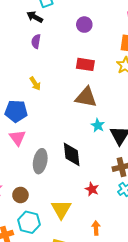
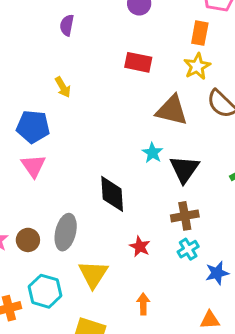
brown triangle: (86, 97) -> (172, 110), moved
gray ellipse: (40, 161) -> (66, 232), moved
brown circle: (20, 195) -> (28, 240), moved

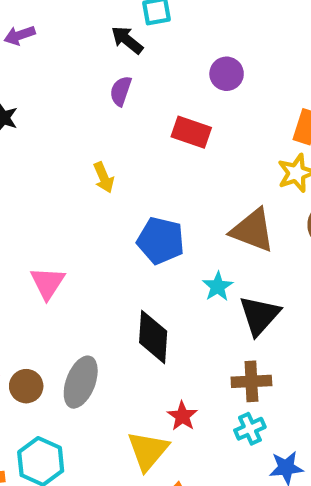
red rectangle: (138, 62) -> (191, 132), moved
blue pentagon: (33, 127) -> (161, 241), moved
yellow triangle: (93, 274) -> (148, 451), moved

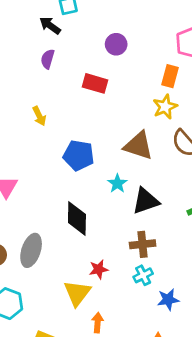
black triangle: (260, 315) -> (146, 201), turned 32
red star: (182, 416) -> (99, 269), turned 30

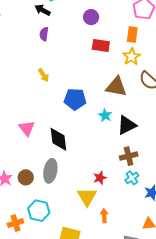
red rectangle: (95, 83) -> (101, 46), moved
black diamond: (77, 219) -> (58, 139), moved

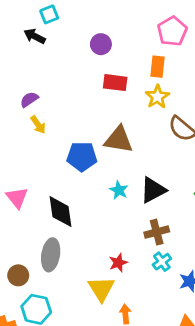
purple semicircle: (44, 34) -> (29, 100), moved, turned 48
brown triangle: (116, 87) -> (119, 140), moved
cyan star: (105, 115) -> (119, 190), moved
brown circle: (26, 177) -> (18, 275), moved

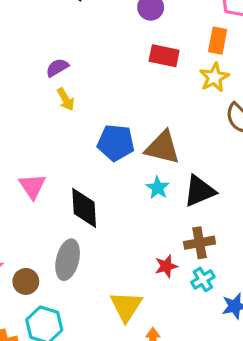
brown triangle: (119, 140) -> (163, 148), moved
red star: (118, 263) -> (166, 266), moved

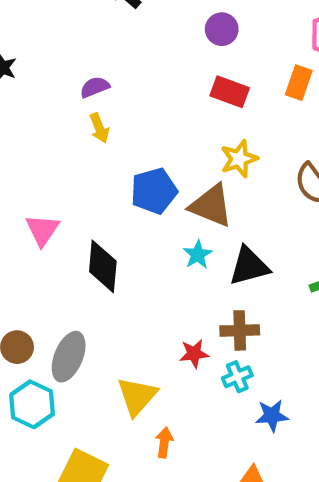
yellow star: (214, 77) -> (239, 159), moved
blue pentagon: (116, 143) -> (154, 191), turned -30
gray ellipse: (68, 260) -> (69, 357), moved

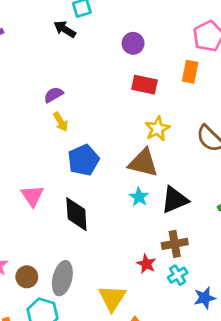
blue pentagon: (154, 191) -> (83, 160), moved
red star: (194, 354) -> (146, 264), turned -30

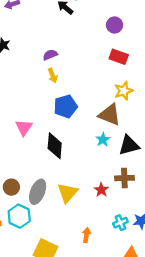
cyan cross: (178, 275) -> (120, 223), moved
yellow triangle: (112, 298) -> (68, 193), moved

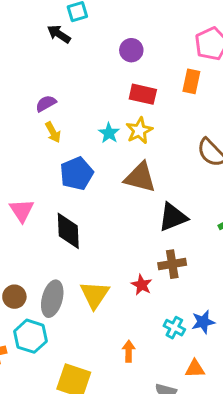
yellow star: (124, 91) -> (139, 130), moved
cyan star: (103, 140) -> (109, 133), moved
cyan cross: (120, 223) -> (174, 328), turned -32

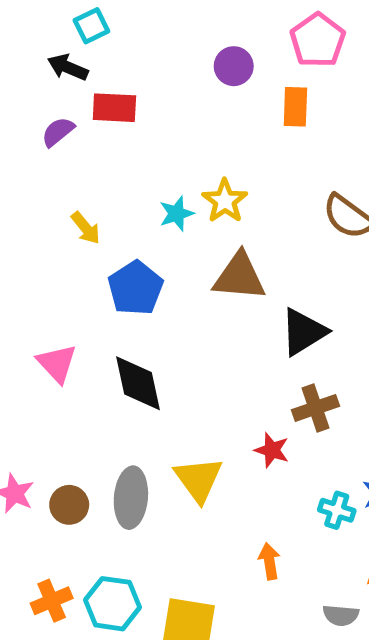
purple circle: (131, 50) -> (234, 66), moved
red rectangle: (143, 94) -> (114, 108), moved
purple semicircle: (46, 103) -> (58, 132), moved
cyan star: (109, 133) -> (177, 214), turned 30
cyan hexagon: (31, 336) -> (113, 604), moved

